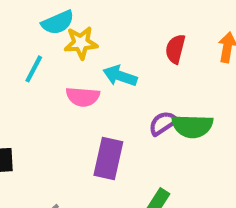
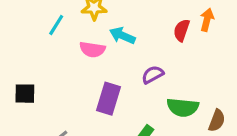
red semicircle: (175, 49) -> (182, 30), moved
green semicircle: (192, 126) -> (183, 107), moved

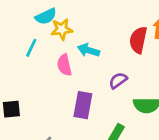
red semicircle: (182, 30) -> (138, 40), size x1.4
pink semicircle: (92, 49) -> (64, 65), turned 75

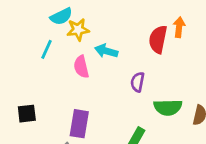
purple semicircle: (118, 80) -> (138, 82), turned -42
purple rectangle: (83, 105) -> (79, 124), moved

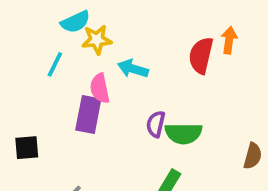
purple semicircle: (138, 82) -> (156, 124), moved
green semicircle: (168, 107) -> (183, 133), moved
purple rectangle: (79, 124) -> (88, 115), moved

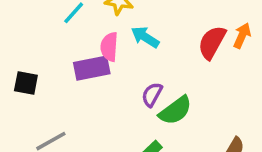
purple rectangle: (88, 115) -> (92, 68), turned 52
green semicircle: (183, 133) -> (175, 110), turned -52

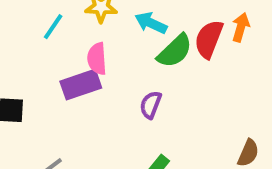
cyan arrow: (145, 37) -> (151, 23), moved
green semicircle: (175, 110) -> (175, 51), moved

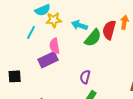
purple semicircle: (151, 105) -> (85, 77), moved

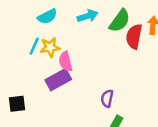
yellow star: (54, 20) -> (50, 47), moved
cyan arrow: (79, 25) -> (88, 16), moved, turned 147
green semicircle: (93, 38) -> (120, 21), moved

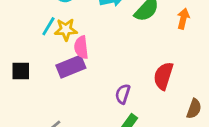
red semicircle: (134, 36) -> (163, 76), moved
black square: (17, 104) -> (21, 71), moved

